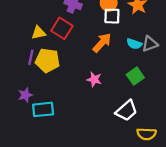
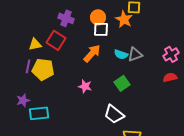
white trapezoid: (126, 111) -> (114, 114), turned 80

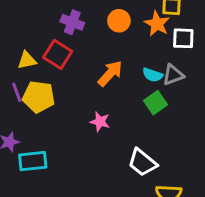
white square: (101, 29) -> (183, 38), moved
purple line: (28, 66) -> (17, 92), turned -32
green square: (122, 83) -> (156, 103), moved

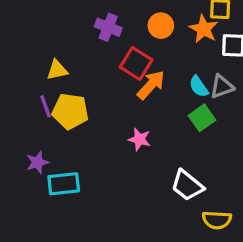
red square: (58, 54) -> (136, 63), moved
cyan semicircle: (153, 75) -> (199, 87), turned 36

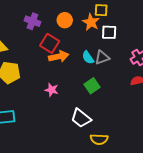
orange arrow: (151, 85) -> (59, 57), turned 36
green square: (202, 118) -> (92, 86), moved

